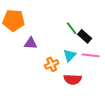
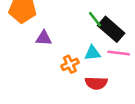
black rectangle: (85, 36) -> (111, 29), size x1.5
cyan triangle: (70, 55) -> (92, 53), turned 40

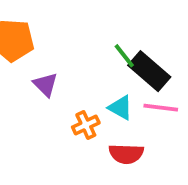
purple triangle: (44, 38) -> (45, 85), turned 42
cyan triangle: (92, 53) -> (120, 108), turned 35

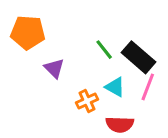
green line: (124, 56) -> (104, 50), moved
pink line: (161, 108) -> (148, 87), turned -76

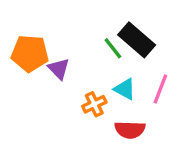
orange pentagon: (28, 32) -> (30, 53), moved
black rectangle: (138, 57) -> (137, 40), moved

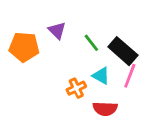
black rectangle: (137, 40) -> (123, 51), moved
purple triangle: (59, 69) -> (57, 30), moved

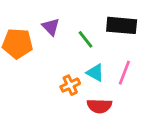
black rectangle: (123, 51) -> (122, 25), moved, turned -36

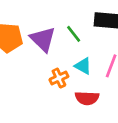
purple triangle: (51, 27) -> (43, 39), moved, size x1.5

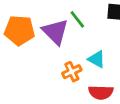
green line: (74, 34) -> (77, 19), moved

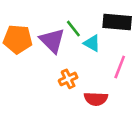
cyan triangle: (97, 59) -> (92, 43), moved

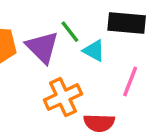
orange cross: (68, 79) -> (63, 97), size x1.5

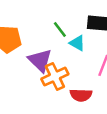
purple triangle: (42, 47) -> (40, 60), moved

